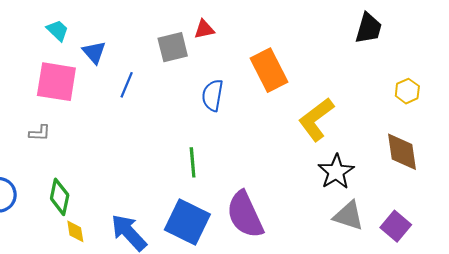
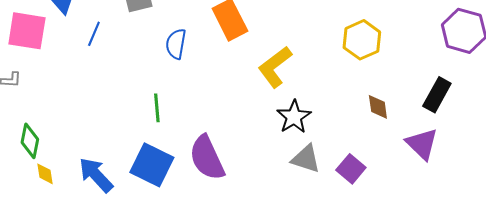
yellow hexagon: (407, 91) -> (362, 40), size x1.6
brown diamond: (402, 152) -> (378, 107), moved, size x0.7

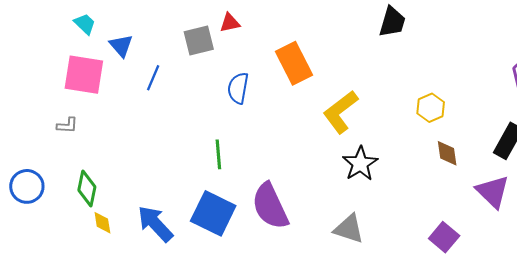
yellow hexagon: (362, 40) -> (431, 108), moved, size x0.7
gray triangle: (306, 159) -> (349, 229), moved
purple square: (351, 169) -> (444, 237), moved

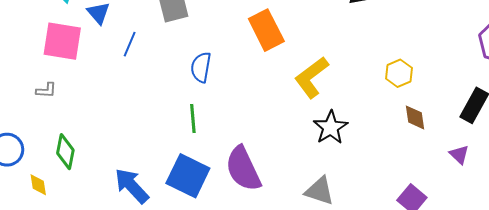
blue semicircle: (238, 88) -> (201, 67), moved
purple triangle: (493, 192) -> (459, 155), size x0.6
yellow diamond: (102, 223) -> (38, 185), moved

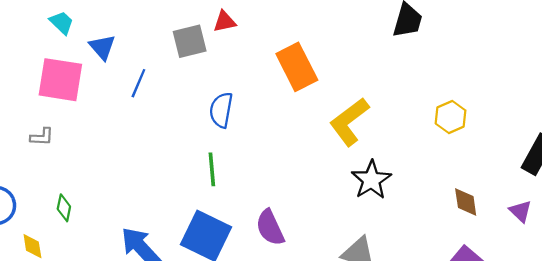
brown diamond: (415, 117) -> (466, 202), moved
green diamond: (65, 152) -> (64, 208), size x0.7
purple semicircle: (243, 169) -> (270, 228), size x0.7

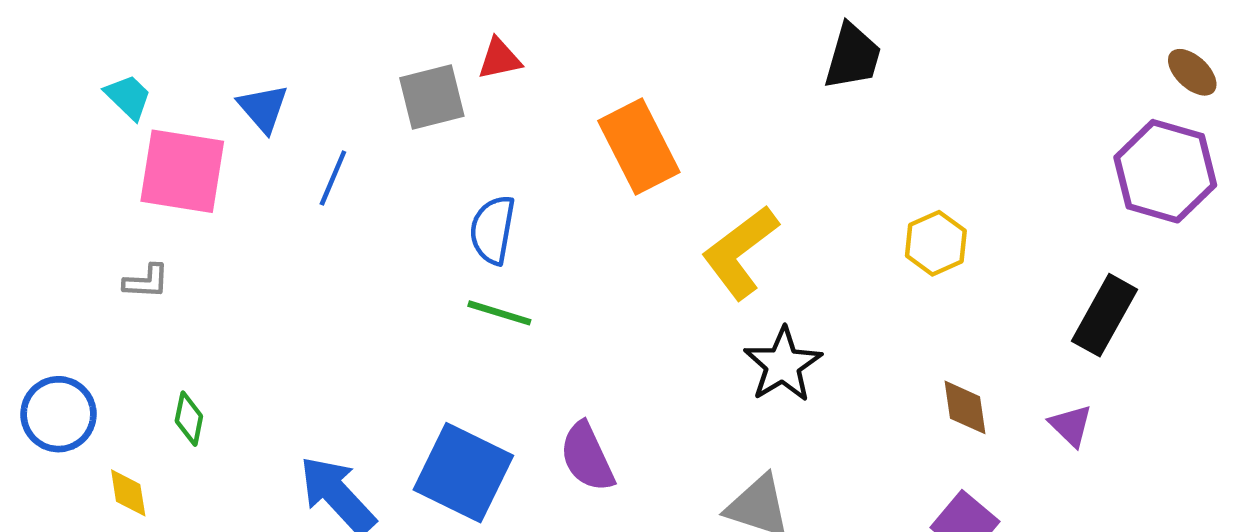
cyan trapezoid: (62, 23) -> (128, 97), moved
green line: (212, 169) -> (499, 313), moved, turned -68

